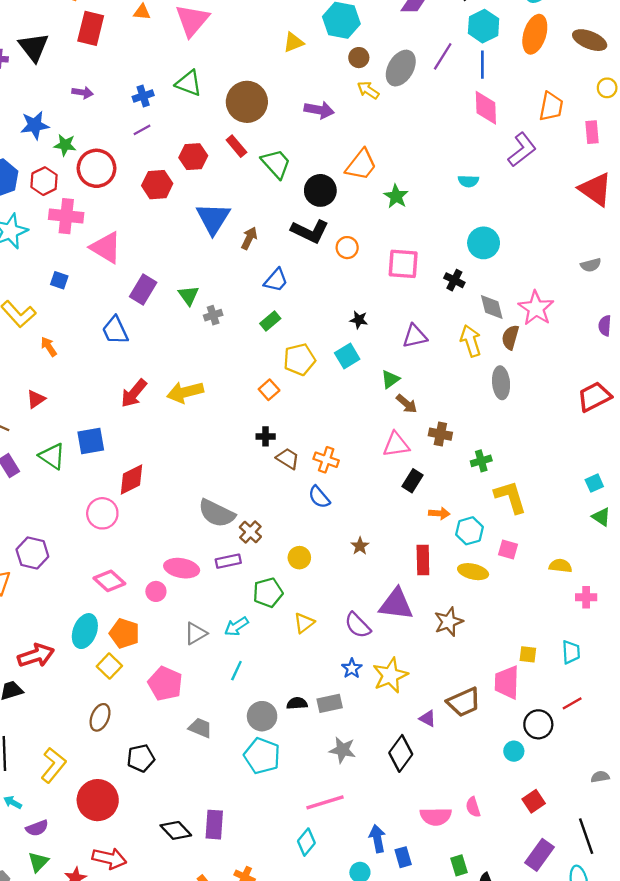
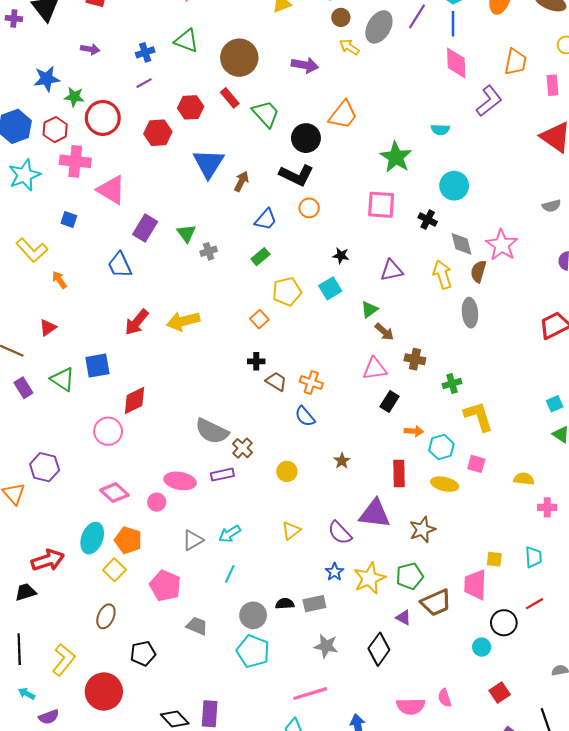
green star: (396, 196) -> (396, 157), moved, size x1.4
orange circle: (347, 248) -> (309, 208), moved
green pentagon: (268, 593) -> (410, 576), moved

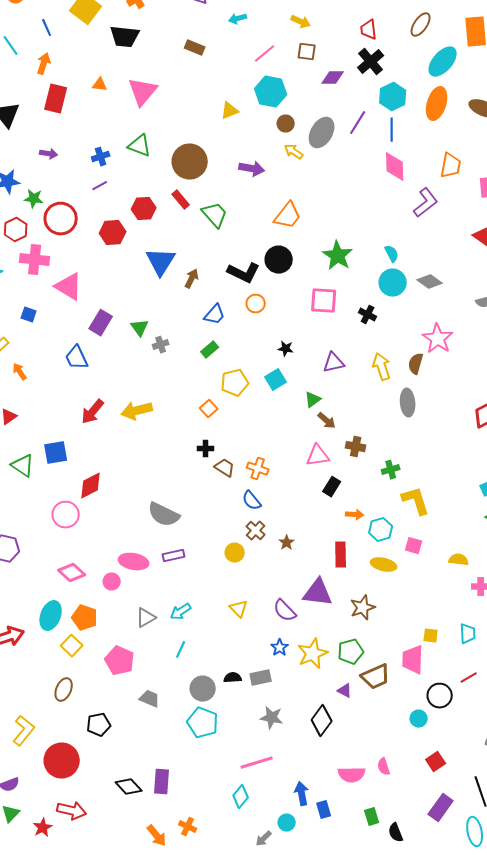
cyan semicircle: (440, 130) -> (392, 254), moved, turned -120
black circle: (306, 138) -> (279, 260), moved
gray diamond: (462, 244) -> (430, 282), moved, turned -40
brown cross: (242, 448) -> (256, 531), moved
yellow triangle: (291, 531) -> (239, 609), turned -36

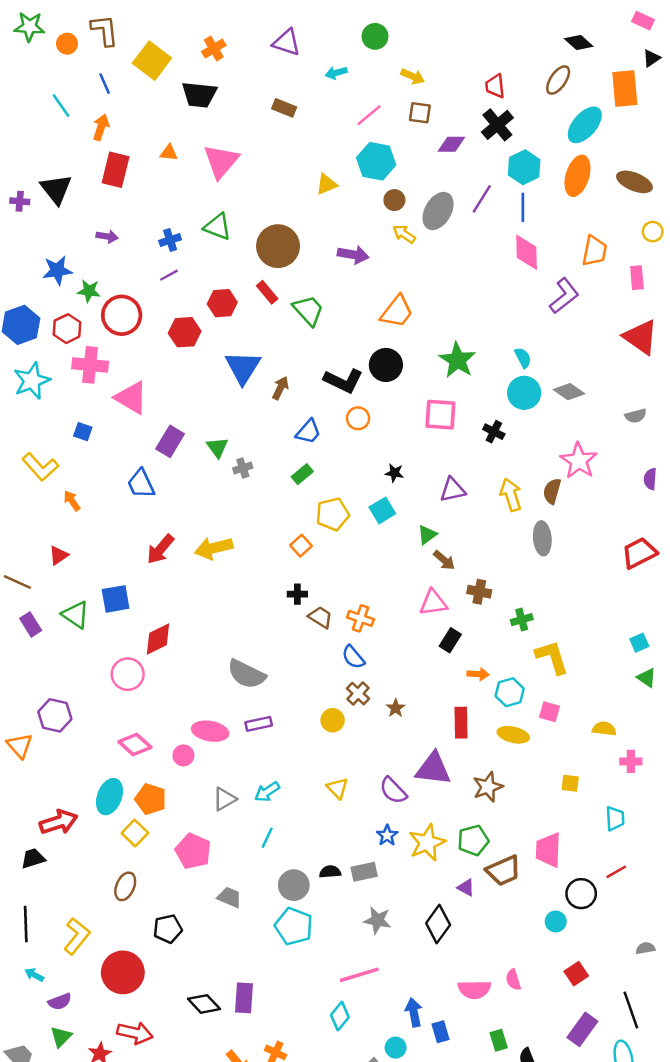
yellow square: (431, 636) -> (570, 783), moved

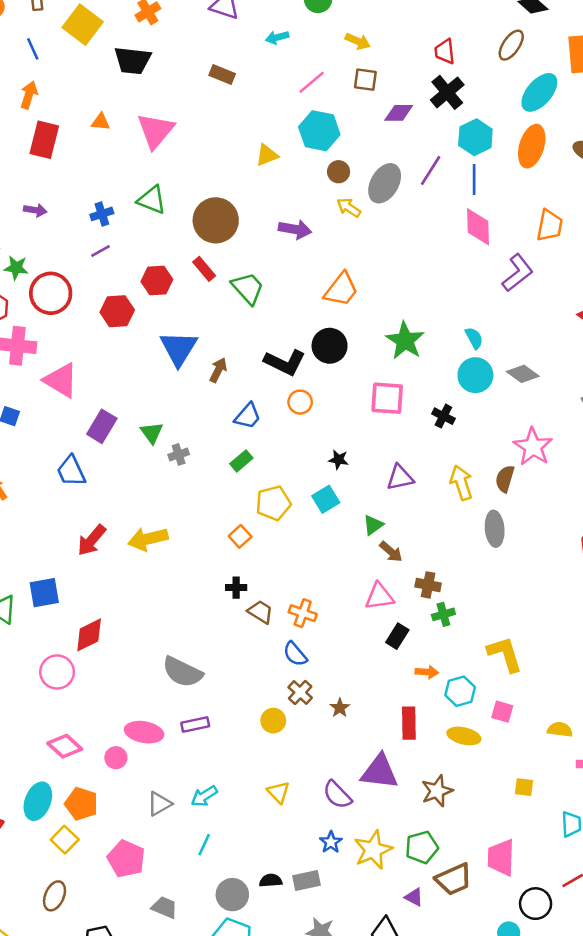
green cross: (522, 620) -> (443, 614), moved

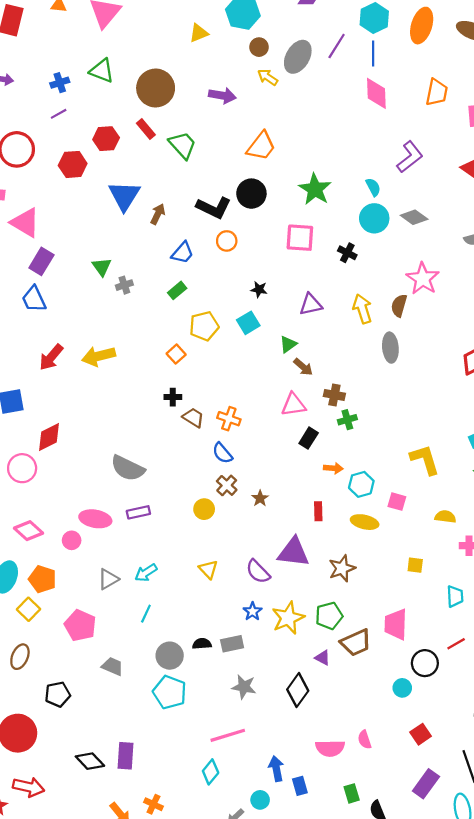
purple L-shape: (518, 273) -> (410, 157), moved
purple rectangle: (102, 426) -> (41, 261), moved
yellow L-shape: (505, 654) -> (425, 460), moved
red rectangle: (409, 723) -> (318, 511), size x0.7

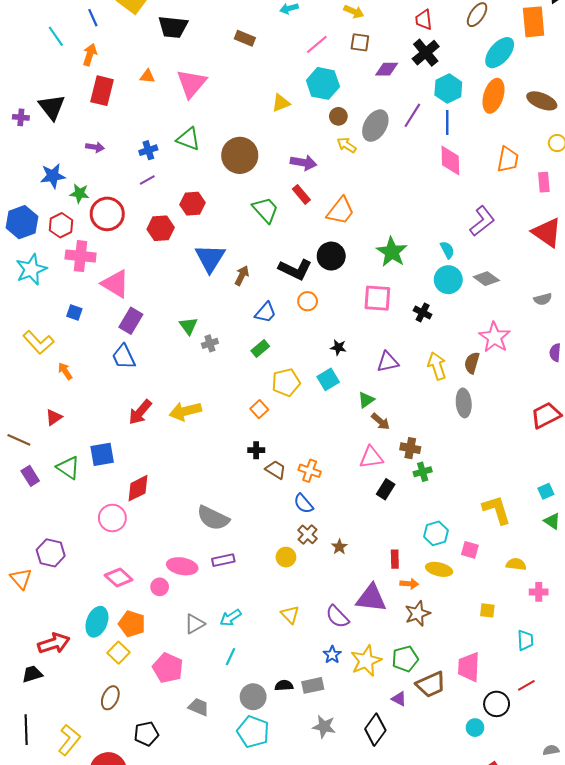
red rectangle: (146, 129) -> (301, 194), moved
orange arrow: (333, 468) -> (409, 584), moved

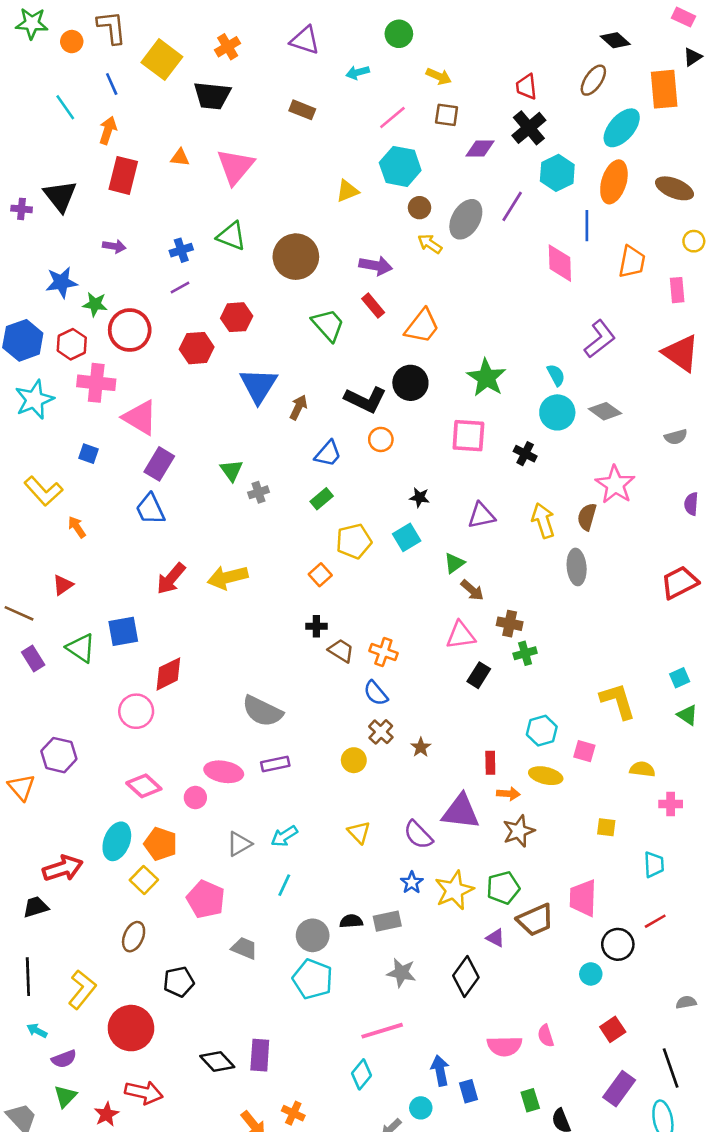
blue line: (447, 122) -> (587, 226), moved

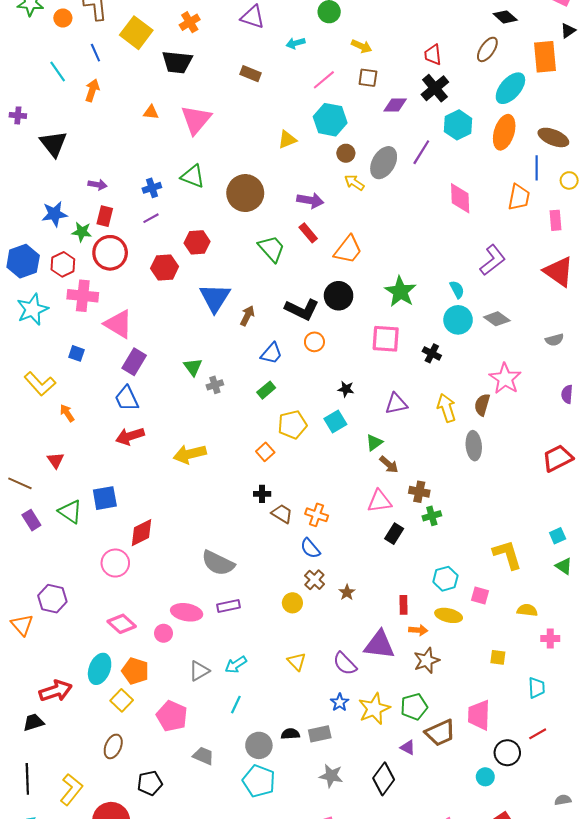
red rectangle: (123, 175) -> (105, 216), moved, size x0.7
purple cross: (22, 209) -> (18, 115), moved
blue line: (587, 226) -> (537, 168), moved
red arrow: (171, 579) -> (130, 436), moved, turned 32
red triangle: (63, 585) -> (56, 460), turned -30

